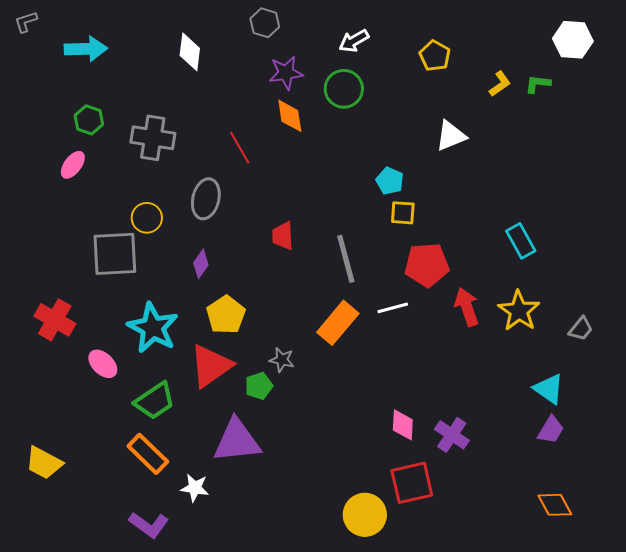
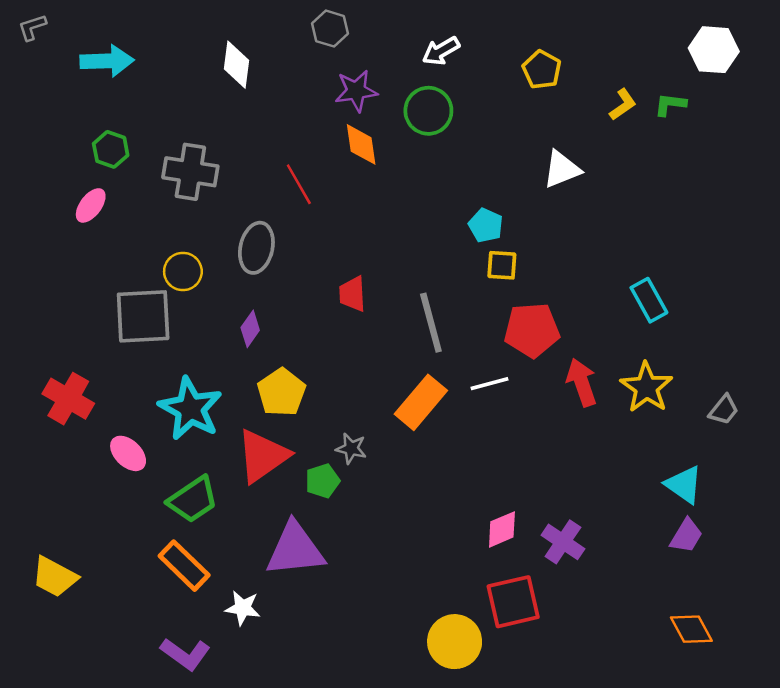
pink diamond: (403, 425) -> (502, 529), turned 64

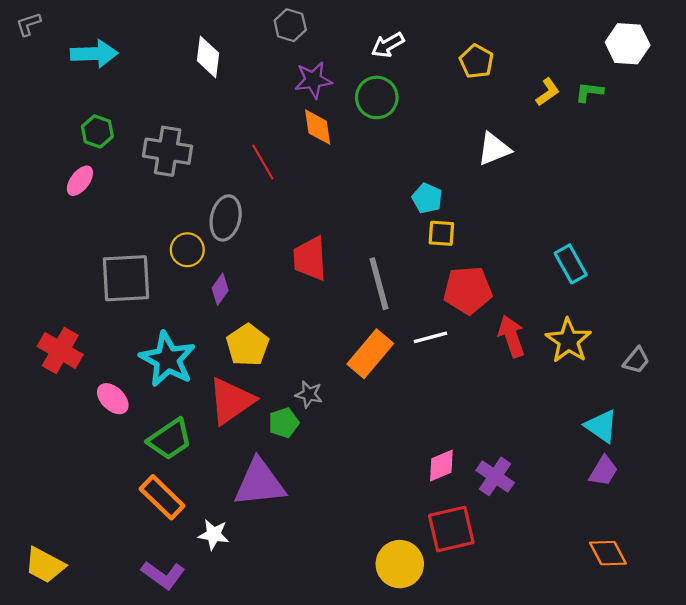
yellow circle: (183, 272) -> (187, 250), moved
red trapezoid: (352, 294) -> (310, 258), size x1.4
yellow trapezoid: (55, 577) -> (45, 565), moved

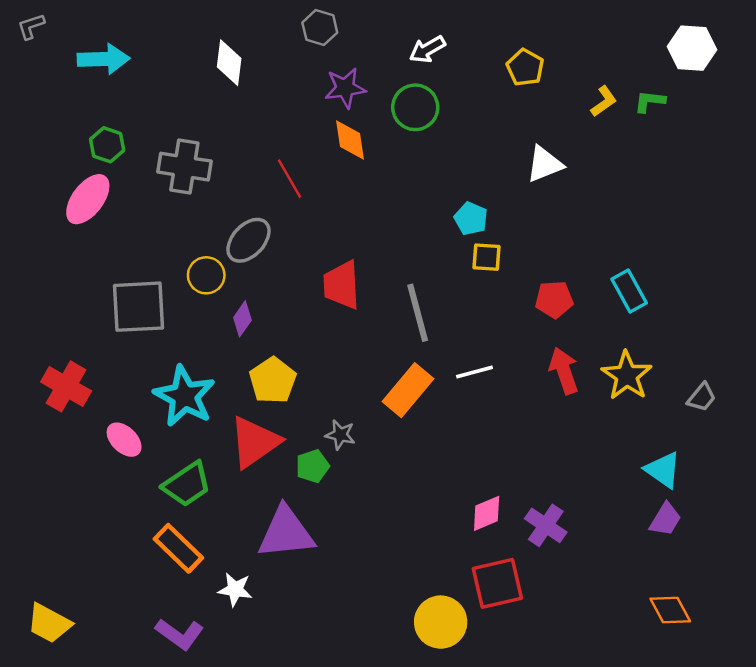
pink ellipse: (80, 181) -> (88, 199), size x1.5
gray ellipse: (226, 218) -> (248, 240), turned 30
red pentagon: (468, 290) -> (554, 299), moved, size x0.7

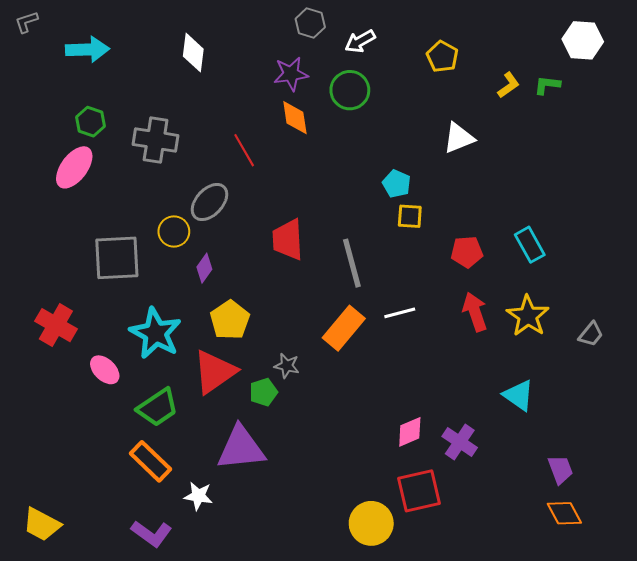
gray hexagon: (320, 28) -> (310, 23), moved
cyan triangle: (663, 470) -> (519, 395), moved
purple trapezoid: (665, 519) -> (560, 469), moved, turned -52

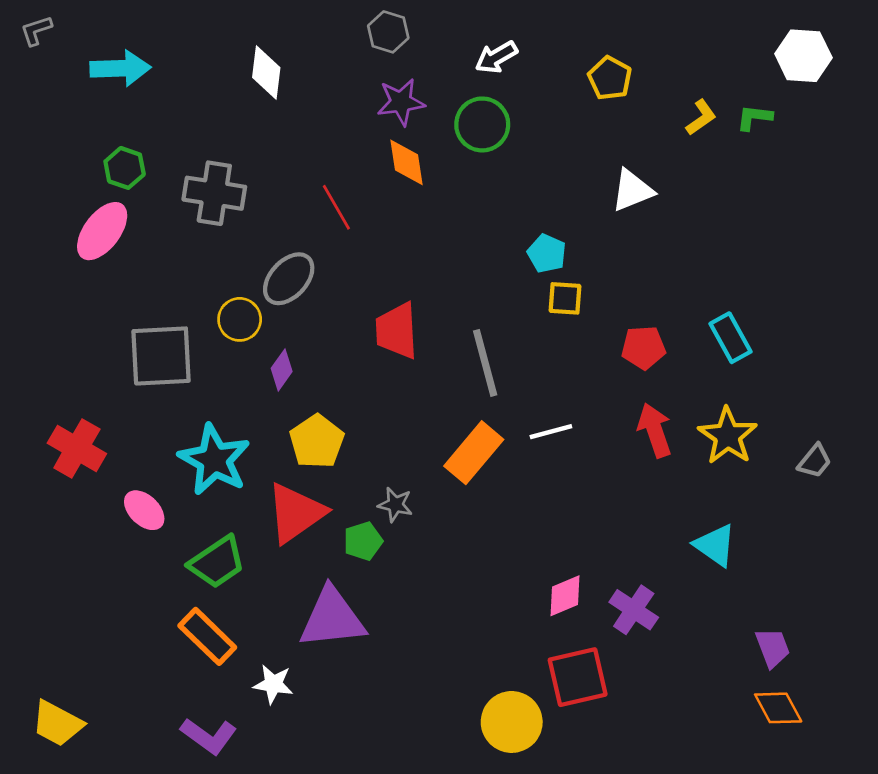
gray hexagon: (310, 23) -> (388, 32), moved

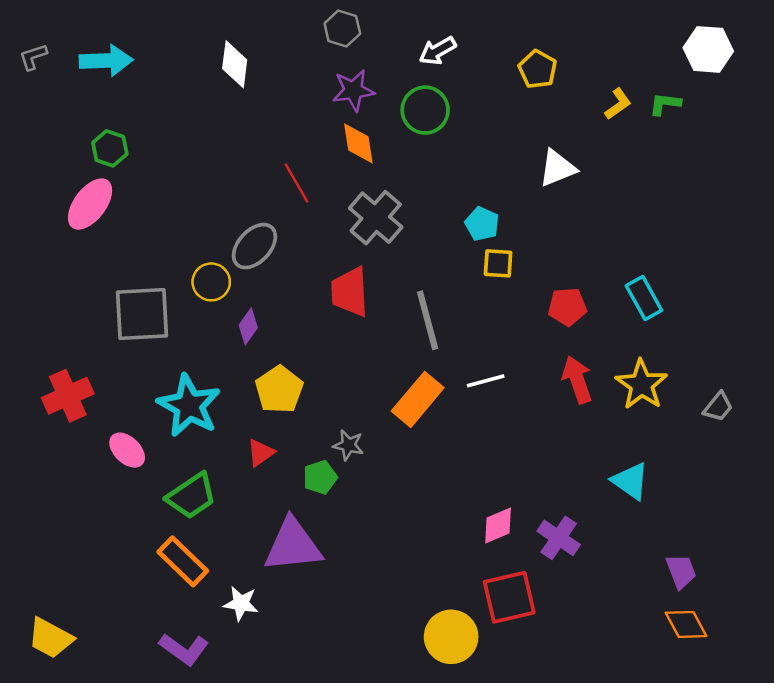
gray L-shape: (36, 30) -> (33, 57), moved
gray cross: (214, 193) -> (376, 218), moved, turned 32
red cross: (77, 448) -> (68, 396), turned 36
red triangle: (296, 513) -> (261, 453), size x0.5

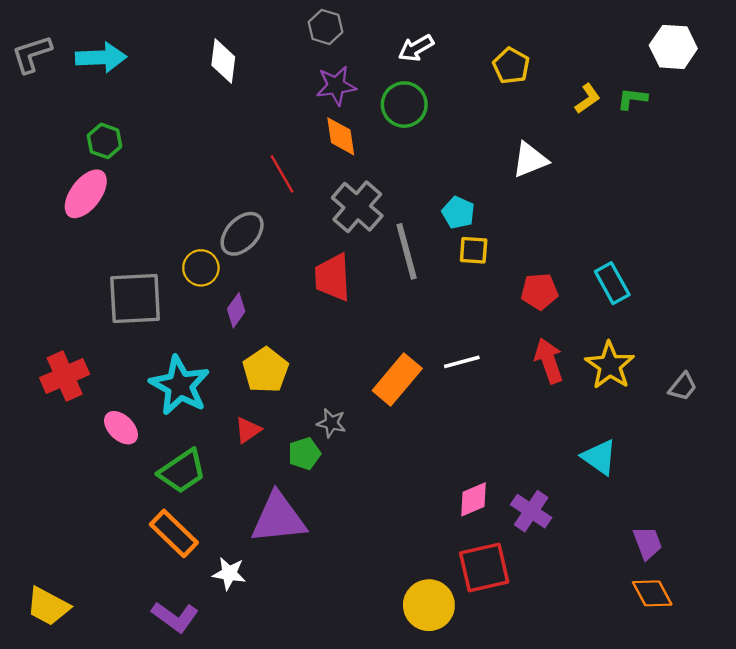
gray L-shape: (33, 57) -> (32, 54), size x1.5
gray line: (428, 320) -> (407, 251), moved

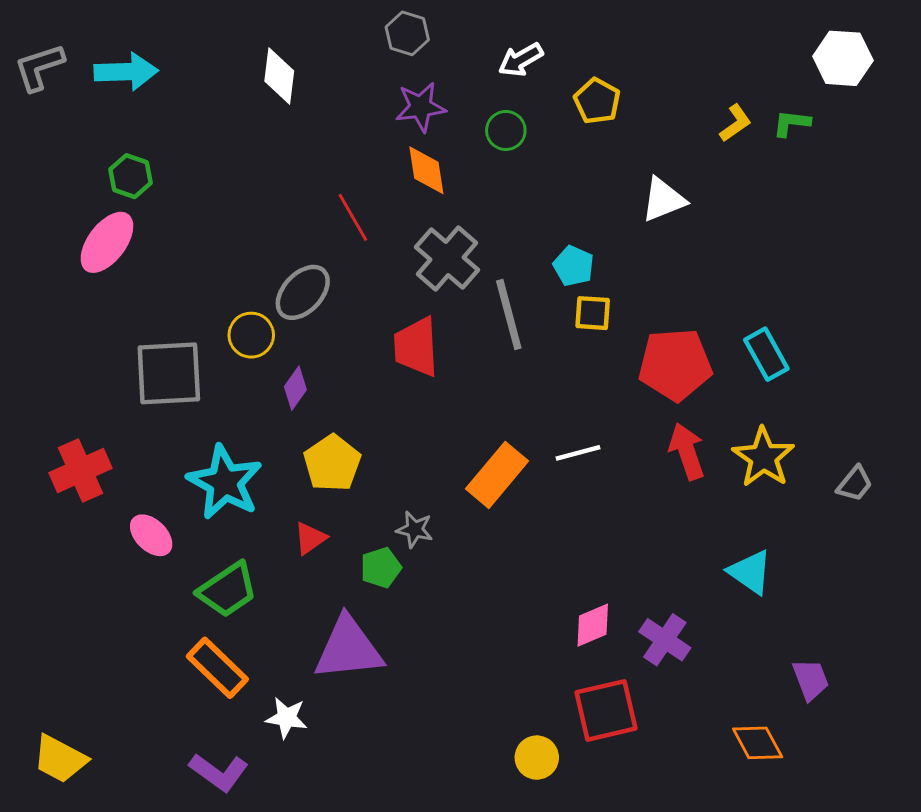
yellow pentagon: (511, 66) -> (597, 101), moved
green circle: (404, 105) -> (506, 130), size x0.7
red pentagon: (539, 291) -> (675, 365), size x1.6
orange diamond: (652, 593) -> (758, 743), moved
yellow circle: (429, 605) -> (537, 758), size x0.7

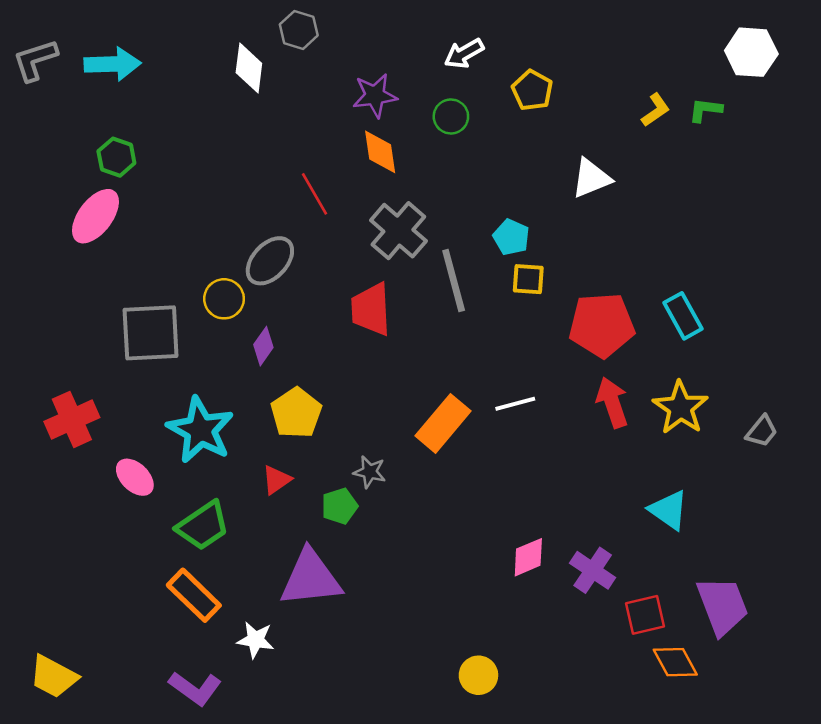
gray hexagon: (407, 33) -> (299, 30), moved
purple trapezoid: (811, 680) -> (722, 606), size x1.6
red square: (606, 710) -> (645, 615), moved, size x0.7

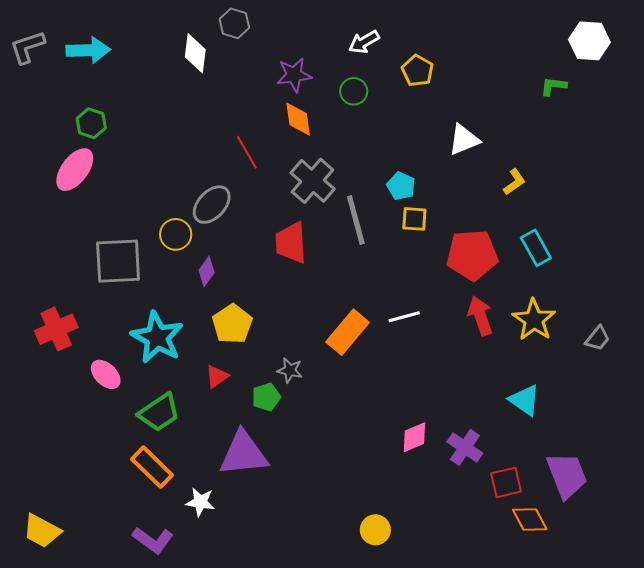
yellow L-shape: (656, 110) -> (514, 182), moved

